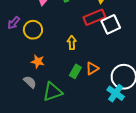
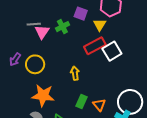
orange star: (38, 62) -> (43, 95), size x1.6
orange triangle: (92, 68) -> (99, 105), moved, turned -32

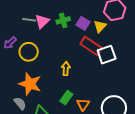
purple square: (81, 14) -> (83, 23), moved
gray line: (34, 24) -> (29, 20), moved
red rectangle: (95, 46) -> (91, 46), turned 50

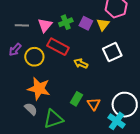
gray line: (29, 20) -> (22, 25), moved
red rectangle: (91, 46) -> (58, 47), moved
yellow arrow: (66, 69) -> (81, 64), moved, turned -64

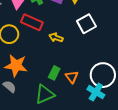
green triangle: (53, 119) -> (45, 94), moved

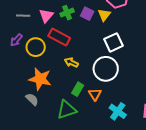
yellow arrow: (56, 37) -> (71, 62), moved
white circle: (103, 75) -> (106, 69), moved

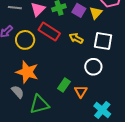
white square: (113, 42) -> (103, 41), turned 30
yellow arrow: (71, 62) -> (76, 38), moved
white circle: (106, 69) -> (93, 67), size x0.7
green triangle: (67, 110) -> (39, 104), moved

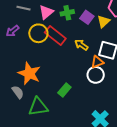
yellow circle: (25, 40) -> (38, 33), moved
orange triangle: (81, 91) -> (97, 62), moved, turned 32

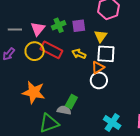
purple square: (87, 17) -> (79, 26), turned -32
yellow triangle: (103, 21) -> (101, 36), moved
gray semicircle: (18, 92) -> (64, 110), moved, turned -32

